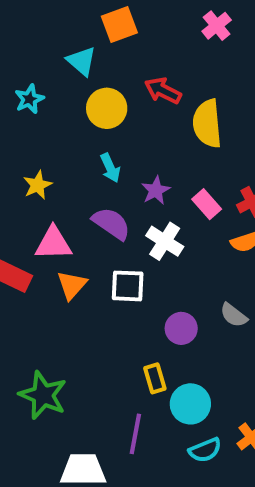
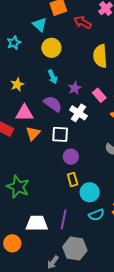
red arrow: (163, 91) -> (83, 22), moved
purple circle: (181, 328) -> (71, 157), moved
purple line: (135, 434) -> (64, 219), moved

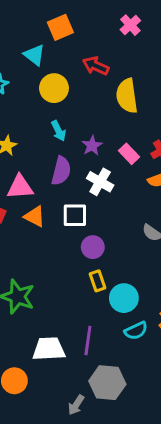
red arrow: (83, 22) -> (96, 66), moved
purple semicircle: (53, 104) -> (61, 171), turned 72
orange triangle: (33, 133) -> (35, 216), turned -42

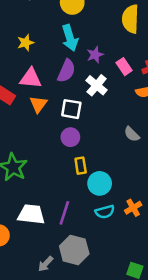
cyan arrow: (59, 131) -> (70, 38), size x1.5
orange triangle: (35, 216) -> (38, 104), turned 30
purple circle: (93, 247) -> (70, 137), moved

